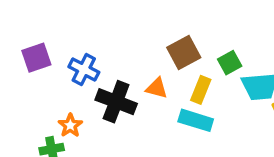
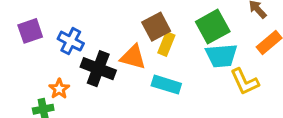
green square: (230, 63) -> (213, 27), moved, size x1.6
orange triangle: (157, 88) -> (133, 57), size x1.4
yellow rectangle: (201, 90) -> (166, 44), moved

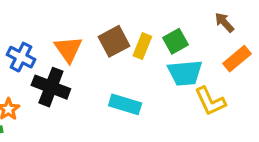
green square: (213, 27) -> (175, 41), size x0.7
yellow rectangle: (166, 44) -> (142, 46), moved
orange triangle: (133, 57) -> (68, 49), moved, turned 40

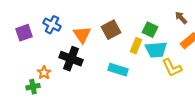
green square: (175, 41) -> (150, 30), turned -35
yellow rectangle: (142, 46) -> (136, 46), moved
blue cross: (21, 57) -> (52, 25), moved

